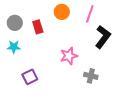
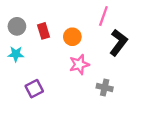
orange circle: (62, 12) -> (72, 37), moved

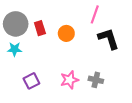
gray circle: (17, 26) -> (16, 24), size x1.5
black L-shape: (118, 42) -> (109, 39), turned -55
pink star: (79, 64) -> (69, 80), moved

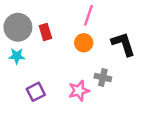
pink line: (95, 14) -> (88, 15), moved
orange circle: (66, 33) -> (84, 43), moved
gray cross: (96, 80) -> (103, 77), moved

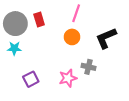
red rectangle: (45, 32) -> (39, 19), moved
black L-shape: (123, 44) -> (106, 38), turned -95

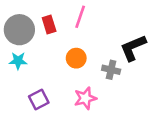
pink line: (76, 13) -> (80, 17), moved
orange circle: (72, 37) -> (76, 58), moved
gray cross: (88, 67) -> (111, 70), moved

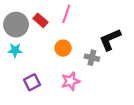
red rectangle: (49, 25) -> (41, 20), turned -32

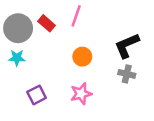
orange circle: (63, 48) -> (82, 57), moved
gray cross: (92, 58) -> (127, 74), moved

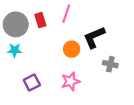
red rectangle: (46, 23) -> (40, 20), turned 32
black L-shape: (127, 46) -> (94, 37), moved

